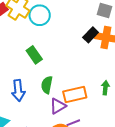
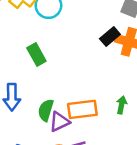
green semicircle: (47, 85) -> (46, 110), moved

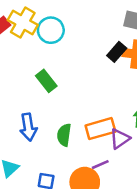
purple triangle: (59, 122) -> (120, 139), moved

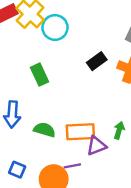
black rectangle: (117, 52) -> (97, 61), moved
green semicircle: (64, 135) -> (44, 130), turned 85

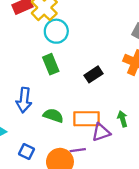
cyan circle: (55, 27) -> (56, 31), moved
black rectangle: (97, 61) -> (94, 74), moved
green arrow: (119, 130) -> (122, 119), turned -35

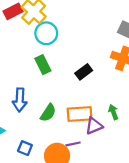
green semicircle: (53, 116) -> (48, 113), turned 108

